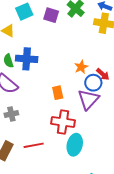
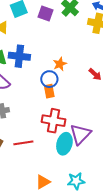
orange star: (81, 67) -> (60, 64), moved
blue circle: (93, 83) -> (49, 79), moved
purple triangle: (88, 99) -> (80, 134), moved

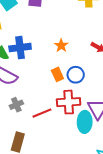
blue circle: (49, 79) -> (76, 75), moved
red line: (23, 143) -> (42, 113), moved

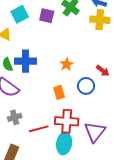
blue circle: (76, 75) -> (86, 86), moved
cyan ellipse: (85, 122) -> (64, 143), moved

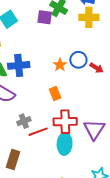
purple square: (47, 16) -> (45, 17), moved
blue circle: (86, 86) -> (78, 60), moved
gray cross: (15, 117) -> (24, 121), moved

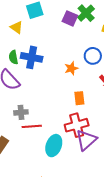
blue circle: (78, 60) -> (93, 56), moved
orange rectangle: (55, 94) -> (79, 98), moved
red cross: (65, 122) -> (77, 125), moved, turned -30

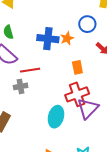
blue cross: (32, 57) -> (48, 39), moved
red line: (32, 126) -> (30, 70), moved

